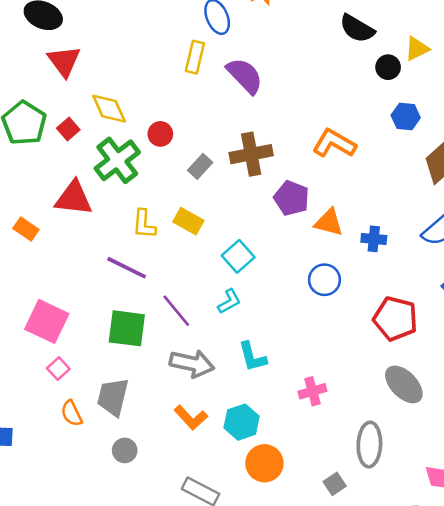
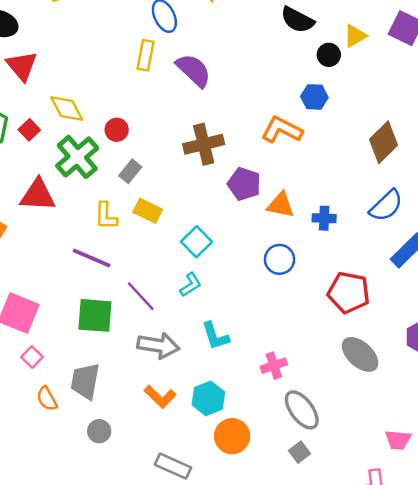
blue hexagon: (406, 117) -> (314, 97), moved
gray rectangle: (200, 166) -> (130, 171), moved
gray ellipse: (369, 445) -> (302, 410), moved, turned -36

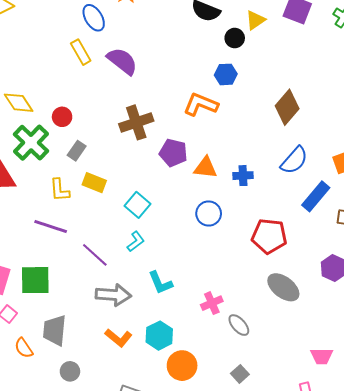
yellow rectangle: (145, 55) -> (81, 52), turned -35
green square: (95, 315) -> (35, 280), moved
gray ellipse: (302, 410) -> (239, 325), moved, size x0.7

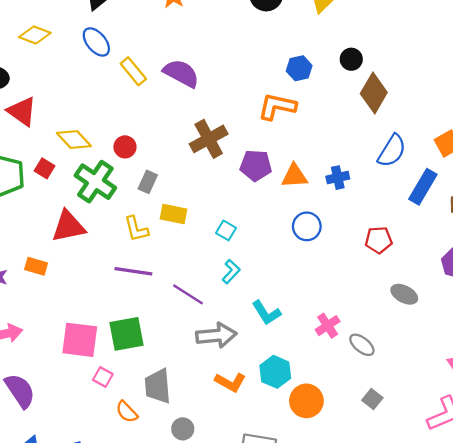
blue ellipse: (94, 18) -> (96, 42), moved
black circle: (235, 38) -> (351, 59), moved
cyan square: (138, 205) -> (226, 230), size x0.7
red pentagon: (269, 236) -> (379, 240), size x0.7
gray ellipse: (283, 287) -> (404, 294), size x0.7

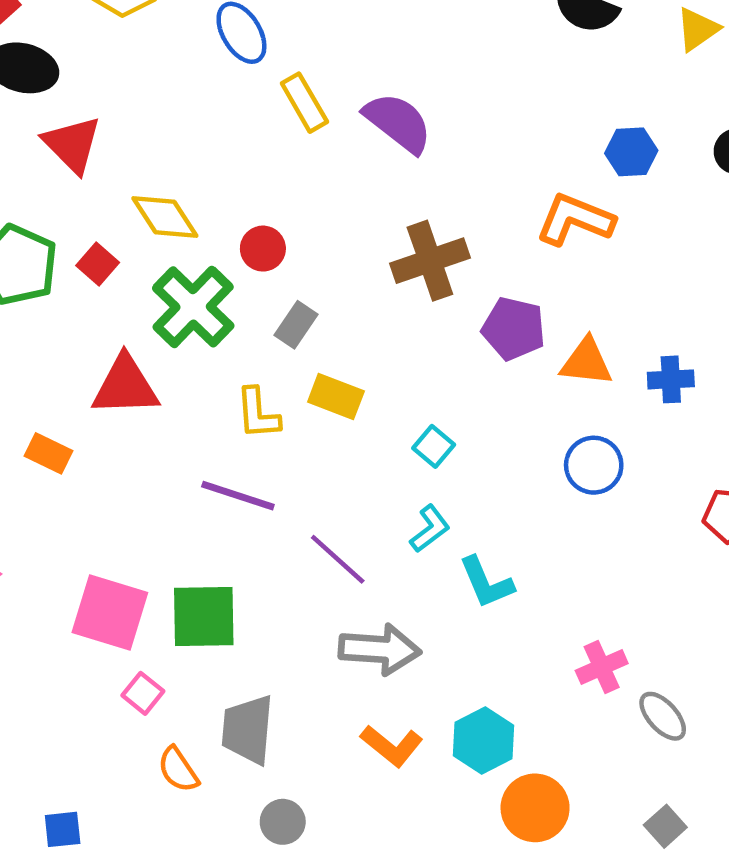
cyan L-shape: (266, 313) -> (486, 582), moved

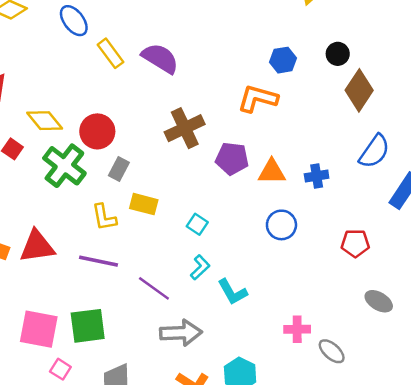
red circle: (263, 249) -> (97, 131), size x1.5
red triangle: (125, 386) -> (37, 246), moved
pink cross: (602, 667) -> (297, 329), turned 30

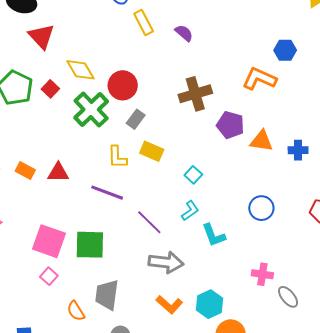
purple semicircle: (160, 58) -> (184, 33), size x0.6
blue circle: (281, 225) -> (261, 208), moved
red triangle: (37, 246) -> (58, 173), size x0.7
pink square: (60, 369) -> (49, 276), moved

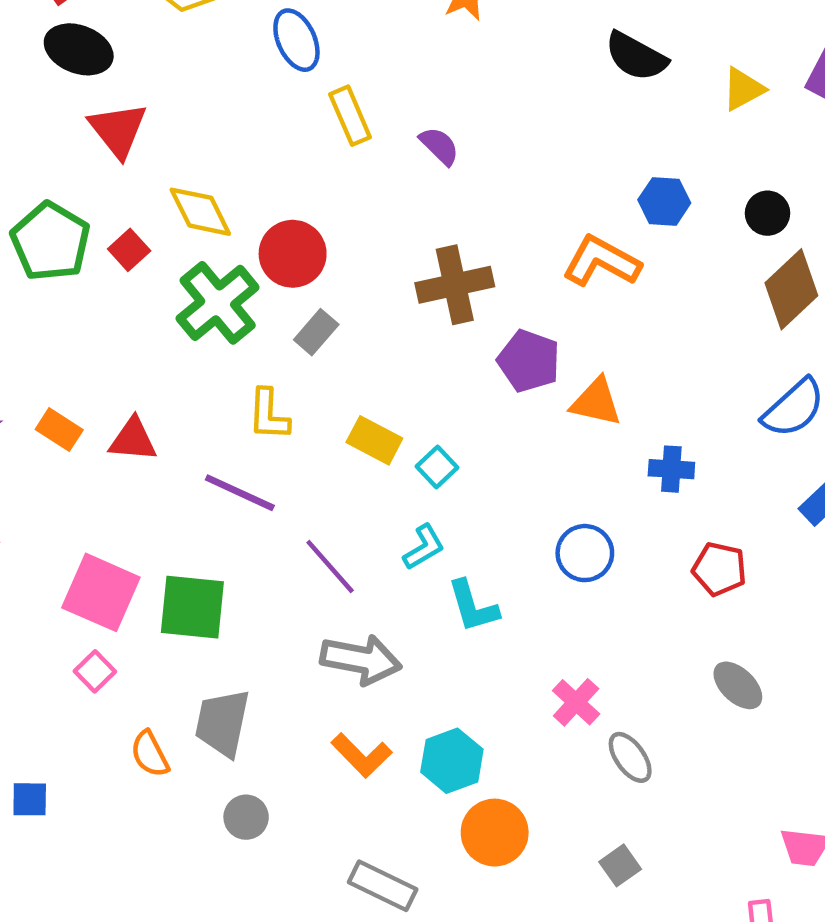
blue cross: (298, 150) -> (671, 469), moved
yellow rectangle: (152, 151) -> (374, 440), moved
pink cross: (262, 274) -> (576, 702), turned 30

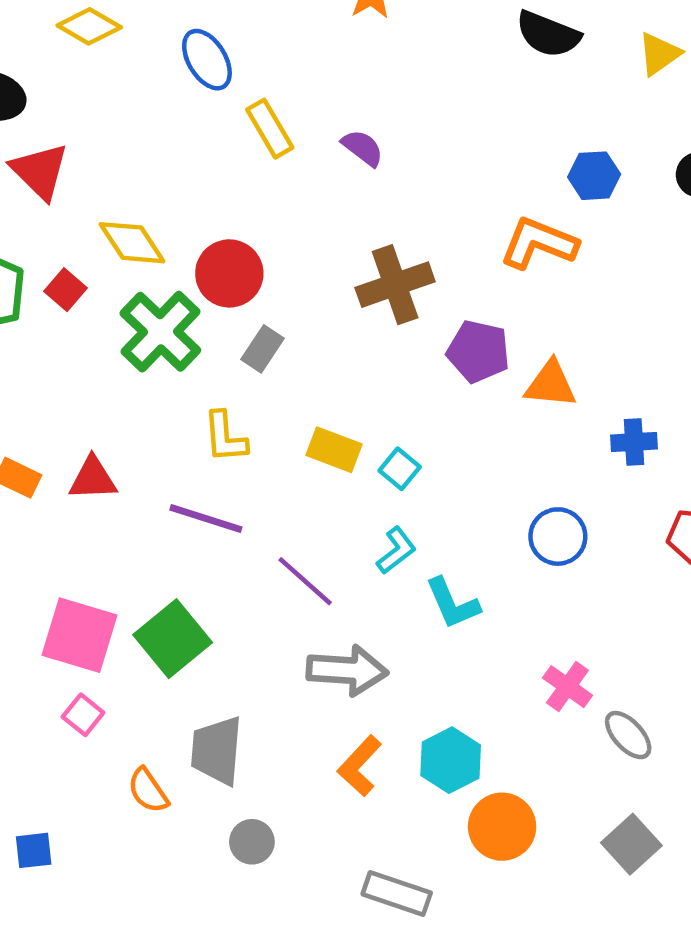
green square: (192, 607) -> (173, 639), turned -38
orange L-shape: (362, 755) -> (360, 766), turned 94
gray square: (620, 865) -> (631, 844), size x1.4

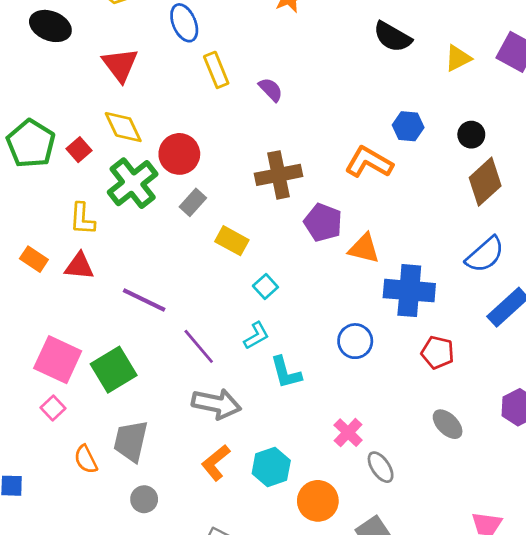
red triangle: (40, 171) -> (120, 65), moved
yellow L-shape: (225, 437) -> (82, 219), moved
blue cross: (634, 442) -> (409, 291), size x1.8
yellow rectangle: (334, 450) -> (232, 241), moved
orange circle: (502, 827) -> (318, 501), moved

